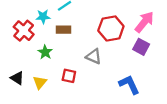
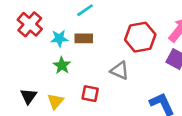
cyan star: (43, 17) -> (59, 38), moved
red cross: (24, 31) -> (30, 24), moved
black triangle: (17, 78) -> (28, 96), turned 32

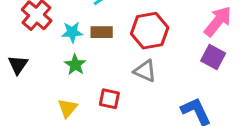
red hexagon: (140, 37) -> (150, 31), moved
black triangle: (28, 96) -> (18, 65), moved

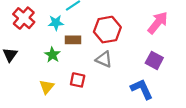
cyan star: (72, 32) -> (56, 23), moved
brown rectangle: (102, 32) -> (73, 40), moved
purple square: (213, 57) -> (154, 60), moved

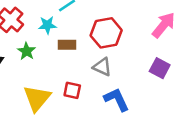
green star: (52, 55) -> (27, 51), moved
yellow triangle: (47, 87) -> (37, 98), size x1.6
blue L-shape: (142, 89) -> (117, 100), moved

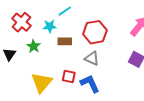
blue L-shape: (117, 100) -> (90, 84), moved

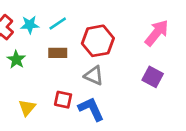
cyan line: (65, 11) -> (58, 23), moved
cyan star: (50, 26) -> (30, 25), moved
yellow triangle: (42, 83) -> (27, 108), size x0.6

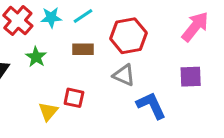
purple square: (153, 77) -> (191, 77), turned -30
red square: (63, 100) -> (74, 98), moved
blue L-shape: (91, 109) -> (151, 105), moved

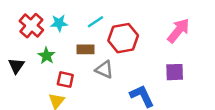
cyan line: (83, 16) -> (95, 22), moved
gray triangle: (124, 75) -> (104, 70), moved
red square: (74, 98) -> (65, 80), moved

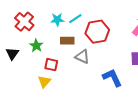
cyan star: (59, 23) -> (57, 20), moved

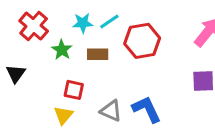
green star: (36, 46) -> (62, 50), moved
gray triangle: (82, 57) -> (111, 111), moved
blue L-shape: (112, 78) -> (147, 109), moved

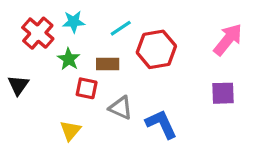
cyan star: (83, 23) -> (74, 22), moved
red square: (74, 90) -> (87, 88), moved
gray triangle: (111, 111) -> (121, 108), moved

